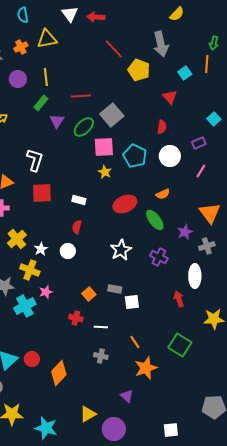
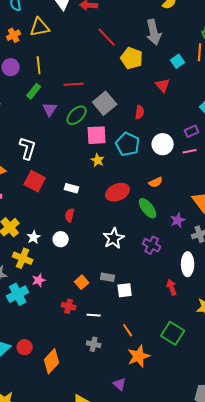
red semicircle: (162, 127) -> (140, 112), moved
pink line: (201, 171) -> (190, 151), moved, turned 48
red square: (42, 193) -> (35, 181), turned 30

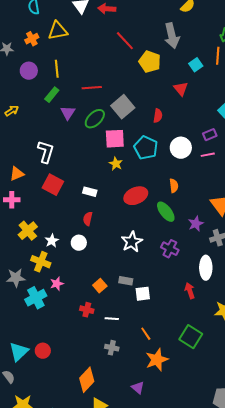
orange semicircle: (156, 182) -> (174, 186), turned -72
orange diamond: (52, 361) -> (87, 380), moved

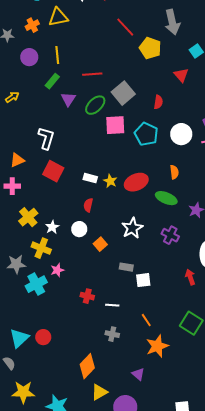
yellow star: (116, 164) -> (110, 181), moved
green ellipse: (166, 212) -> (166, 198), turned -30
orange square: (100, 286) -> (100, 244), moved

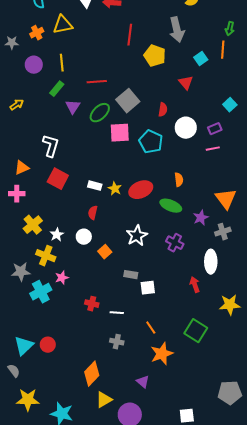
red line: (125, 27) -> (130, 35), turned 50
white circle: (181, 134) -> (186, 128), moved

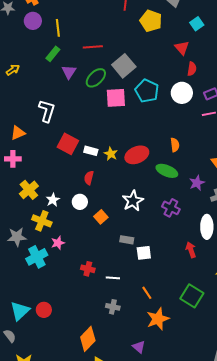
purple circle: (34, 65) -> (33, 21), moved
red semicircle: (163, 110) -> (192, 69), moved
cyan pentagon: (151, 142) -> (147, 91), moved
red square: (58, 179) -> (68, 144), moved

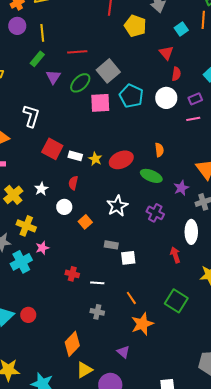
white star: (53, 200) -> (41, 189), moved

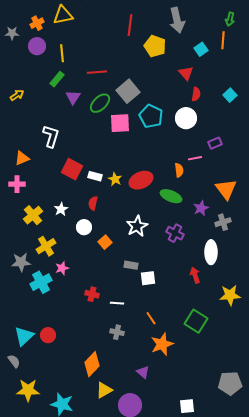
purple rectangle: (195, 99) -> (215, 143), moved
pink line: (193, 119) -> (195, 158), moved
yellow cross: (26, 226) -> (46, 246), turned 36

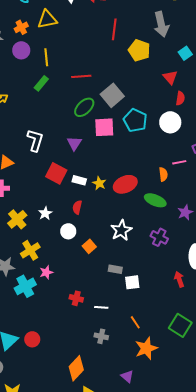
purple triangle: (73, 97) -> (74, 143), moved

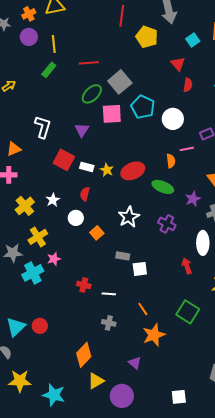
white circle: (170, 122) -> (173, 119), moved

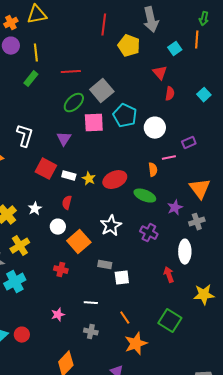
orange square: (97, 233) -> (79, 242), size x1.6
pink star: (54, 259) -> (58, 315), moved
red cross: (84, 285) -> (61, 270), moved

